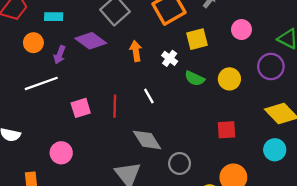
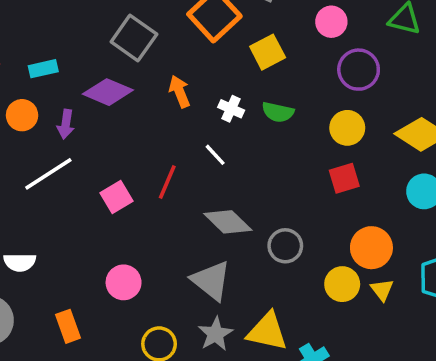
white cross: (170, 58) -> (231, 109), moved
purple circle: (271, 67) -> (359, 70), moved
yellow circle: (229, 79) -> (347, 128), moved
red line: (115, 106) -> (167, 182), turned 35
pink circle: (61, 153) -> (124, 282), moved

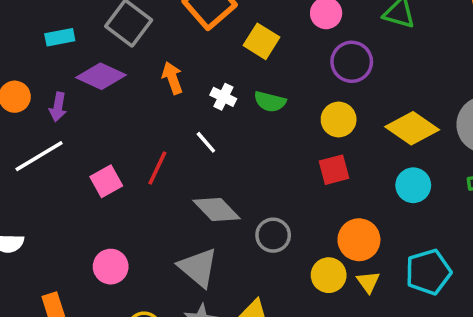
yellow square: (268, 52) -> (262, 41), turned -32
cyan rectangle: (43, 69) -> (60, 37), moved

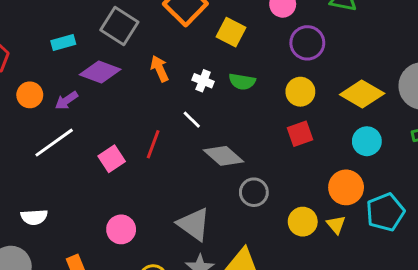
purple arrow: (58, 107) -> (66, 100), turned 50
gray diamond: (217, 209) -> (224, 156), moved
orange circle: (359, 240) -> (346, 187), moved

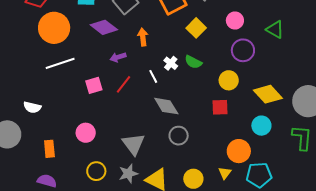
white cross: (203, 81) -> (171, 63), moved
orange circle: (30, 95) -> (54, 28), size x1.8
purple arrow: (66, 100) -> (118, 57), moved
yellow circle: (303, 222) -> (193, 179), moved

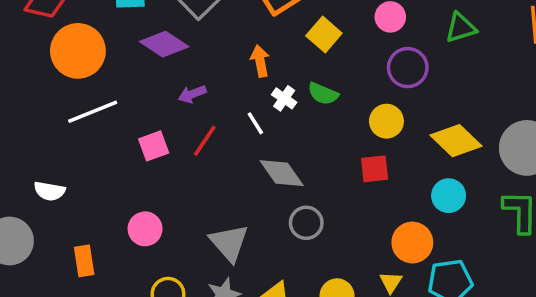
green triangle: (275, 29) -> (461, 28), turned -42
orange arrow: (143, 37) -> (260, 61), moved

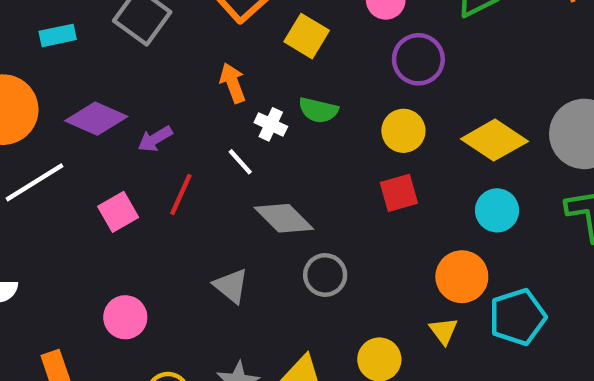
purple diamond: (164, 44) -> (96, 119), moved
gray triangle: (229, 243) -> (231, 286), moved, size x0.7

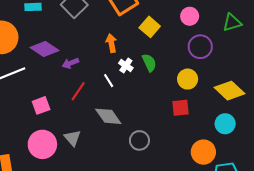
green semicircle: (318, 110) -> (149, 63), turned -138
pink square: (118, 212) -> (41, 105), moved
gray diamond: (284, 218) -> (108, 116), moved
gray triangle: (231, 286) -> (72, 138), moved
pink circle: (125, 317) -> (42, 144), size x1.4

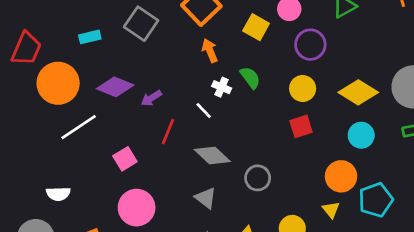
yellow square: (150, 27) -> (256, 27), moved
orange arrow: (111, 43) -> (210, 51), moved
gray triangle: (72, 138) -> (206, 198), moved

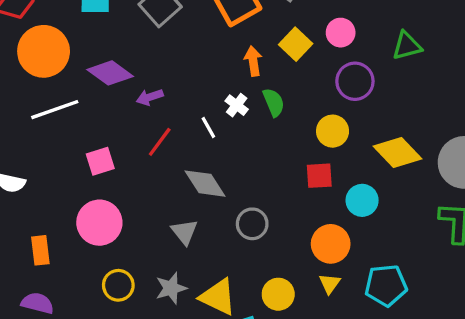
orange arrow: (210, 51) -> (253, 61), moved
cyan circle: (361, 135) -> (362, 200), moved
orange circle: (341, 176) -> (331, 244), moved

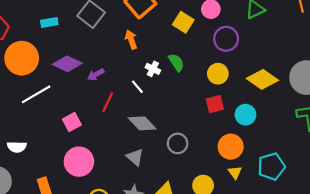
orange arrow: (253, 61) -> (131, 40), moved

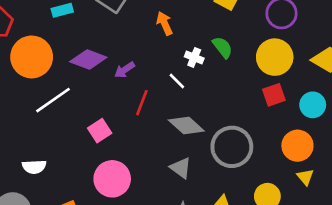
yellow circle: (218, 74) -> (275, 57), size x1.4
gray circle: (178, 143) -> (232, 147), size x1.6

